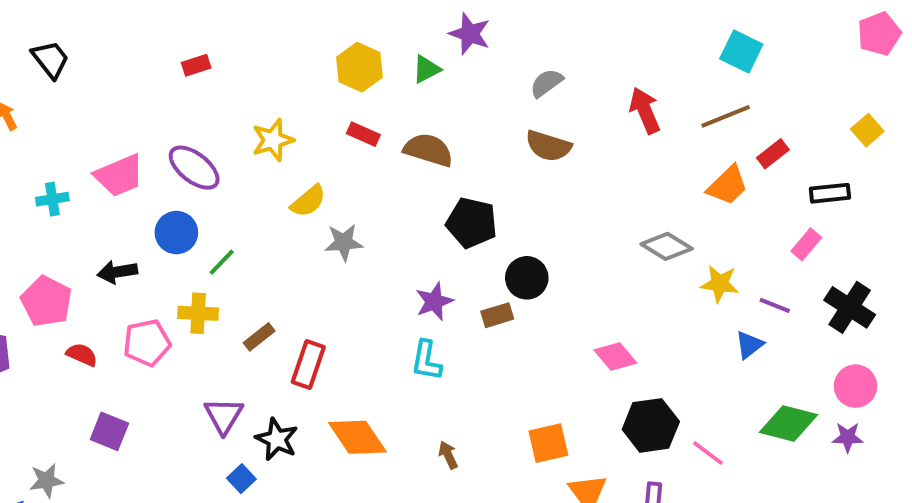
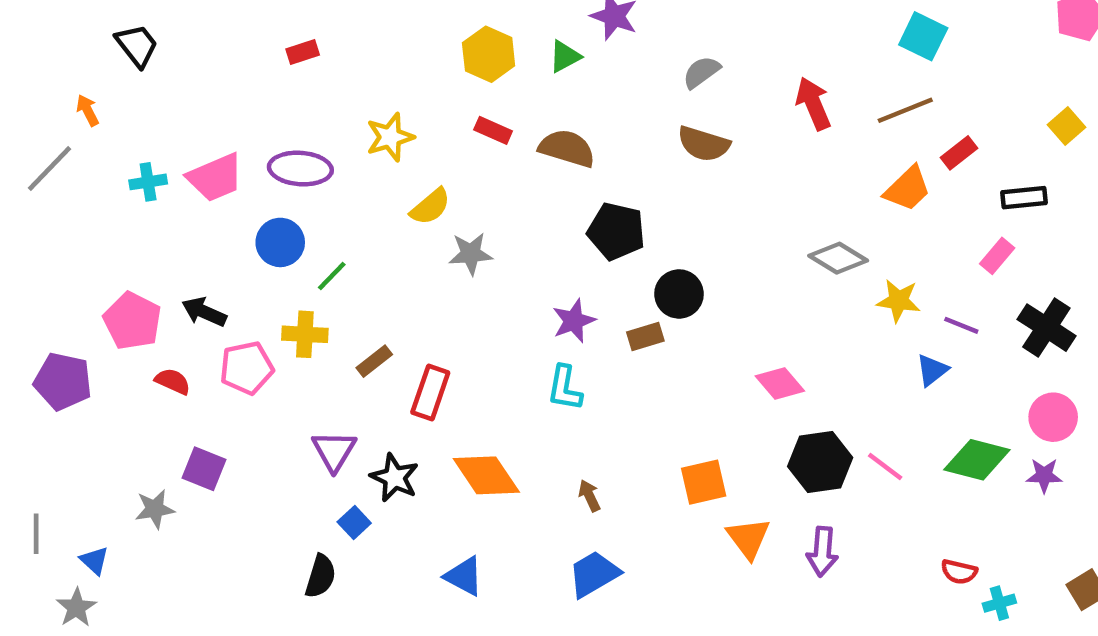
purple ellipse: (194, 168) -> (300, 169), turned -34
cyan cross: (52, 199) -> (148, 182), moved
black arrow: (117, 272) -> (204, 312), moved, turned 33
pink line: (708, 453) -> (885, 466), moved
gray star: (46, 481) -> (155, 509), moved

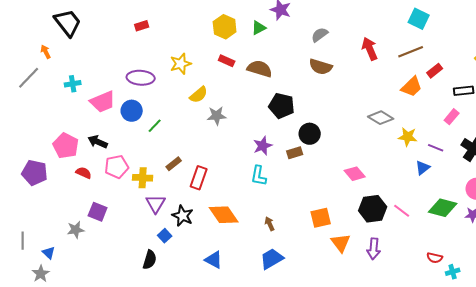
black trapezoid: (137, 45) -> (68, 23), size x1.4
pink trapezoid: (215, 177) -> (103, 102), moved
yellow cross: (305, 334) -> (143, 178), moved

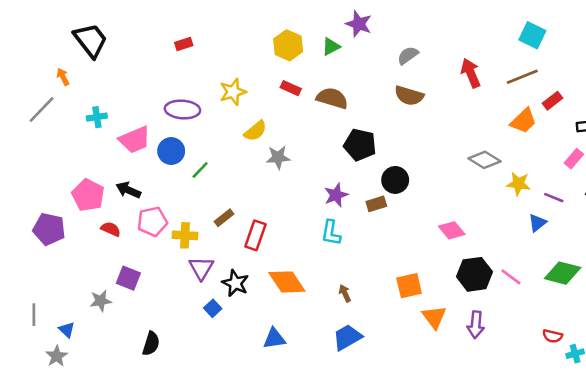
black semicircle: (150, 260) -> (151, 344), moved
blue triangle: (214, 260) -> (274, 339), turned -36

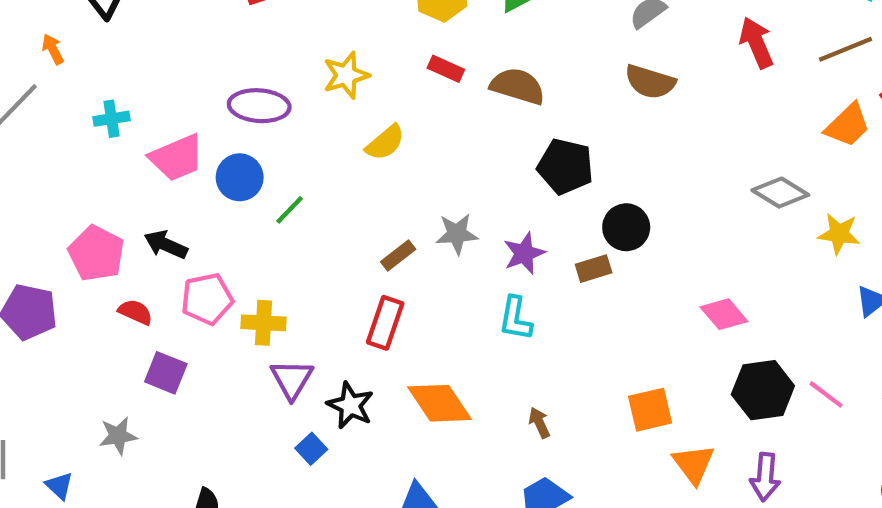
gray star: (278, 157) -> (457, 234), moved
brown rectangle: (224, 218) -> (398, 255), moved
purple square: (128, 278) -> (166, 373), moved

